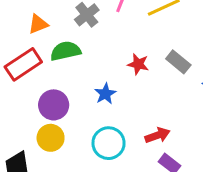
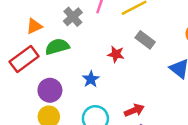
gray rectangle: (178, 62) -> (145, 40), moved

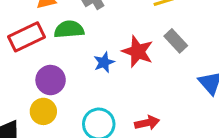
red star: (116, 54) -> (138, 51), size x1.5
blue star: (91, 79) -> (104, 62), moved

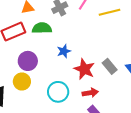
gray rectangle: (176, 41) -> (110, 66), moved
red star: (138, 51) -> (84, 69), moved

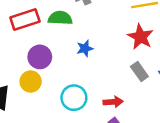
red star: (84, 69) -> (140, 37), moved

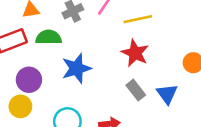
blue star: (85, 48) -> (76, 68), size x1.6

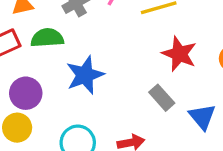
red star: (135, 53) -> (179, 54), moved
blue triangle: (167, 94) -> (202, 117), moved

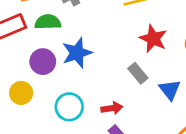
purple circle: (26, 93) -> (43, 62), moved

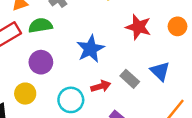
blue star: (77, 53) -> (90, 49), moved
gray rectangle: (138, 73) -> (130, 79), moved
red arrow: (112, 108) -> (101, 86), moved

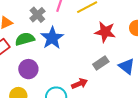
blue star: (90, 49) -> (52, 38), moved
gray rectangle: (130, 79) -> (101, 63), moved, turned -70

